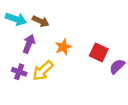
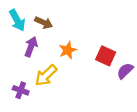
cyan arrow: (16, 19) -> (17, 20), turned 42
purple cross: (19, 72) -> (21, 90), moved

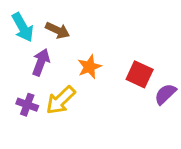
purple cross: (21, 90) -> (27, 105), moved

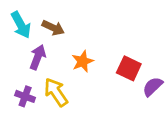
yellow arrow: (61, 100) -> (56, 92), turned 100

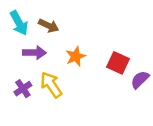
purple arrow: (38, 57) -> (34, 53), turned 70
purple cross: (25, 96) -> (23, 89), turned 36

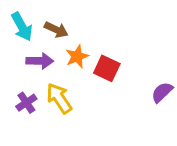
orange star: (76, 56) -> (77, 56), moved
red square: (118, 63) -> (107, 68), moved

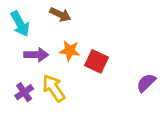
brown arrow: (56, 30) -> (60, 14), moved
orange star: (77, 56) -> (70, 51), turned 30

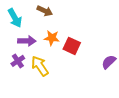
purple cross: (24, 92) -> (18, 61), moved

